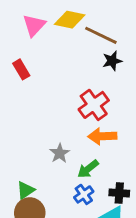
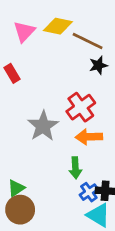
gray star: (60, 153) -> (43, 126), moved, size x1.6
green arrow: (88, 169) -> (75, 168), turned -55
blue cross: (84, 194) -> (89, 192), moved

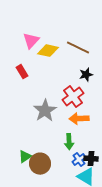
yellow diamond: (58, 26) -> (48, 51), moved
black star: (98, 65) -> (86, 75), moved
brown circle: (20, 210) -> (40, 164), moved

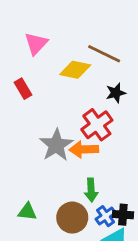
yellow diamond: (48, 51) -> (75, 70), moved
orange arrow: (79, 119) -> (84, 149), moved
green triangle: (25, 157) -> (27, 212), turned 40
brown circle: (40, 164) -> (72, 218), moved

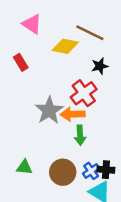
pink triangle: (36, 44) -> (32, 24), turned -40
green arrow: (91, 190) -> (80, 135), moved

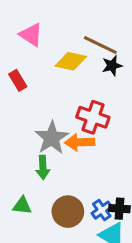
black star: (100, 66) -> (112, 66), moved
red cross: (84, 93) -> (93, 117), turned -35
green arrow: (80, 135) -> (43, 167), moved

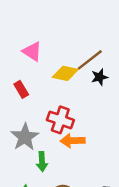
brown line: (100, 45) -> (90, 60), turned -64
red cross: (93, 117) -> (60, 120), moved
gray star: (52, 138) -> (25, 137), moved

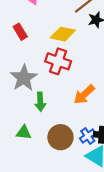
yellow diamond: (65, 73) -> (63, 34), moved
orange arrow: (73, 141) -> (84, 95), moved, turned -40

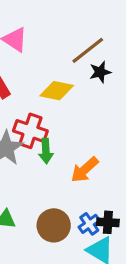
red cross: (58, 61) -> (30, 131), moved
green arrow: (40, 102) -> (46, 151), moved

